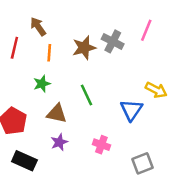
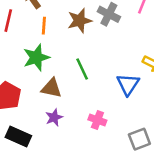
green star: (42, 84) -> (36, 58), size x1.5

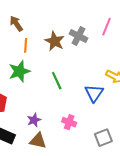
brown star: (80, 21) -> (55, 41), turned -30
brown triangle: (52, 88) -> (38, 141), moved

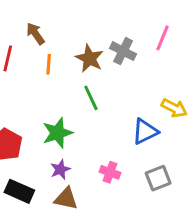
green star: (19, 71) -> (57, 133), moved
green line: (57, 81) -> (91, 98), moved
blue triangle: (94, 93) -> (145, 131), turned 30
gray square: (103, 138) -> (158, 178), moved

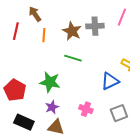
gray cross: (123, 51) -> (95, 26), turned -30
green line: (91, 98) -> (73, 58), turned -48
green star: (57, 133) -> (50, 82), turned 30

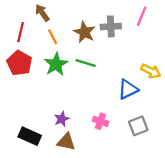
orange line: (44, 35) -> (53, 37), turned -32
green star: (50, 82) -> (56, 64), moved, turned 30
red pentagon: (15, 90) -> (19, 63), moved

